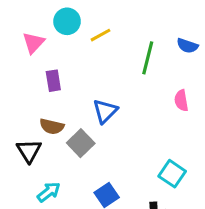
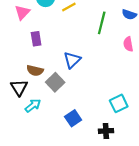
pink semicircle: (181, 101) -> (128, 44), moved
cyan square: (172, 174) -> (119, 103), turned 30
cyan arrow: (49, 192) -> (33, 106), moved

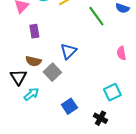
green line: (102, 23) -> (96, 16), turned -50
pink semicircle: (128, 44) -> (121, 53), moved
black cross: (106, 131) -> (100, 118), turned 32

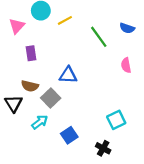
blue triangle: (68, 51) -> (68, 75), turned 48
pink semicircle: (121, 53) -> (126, 65), moved
cyan arrow: (31, 94) -> (40, 122), moved

